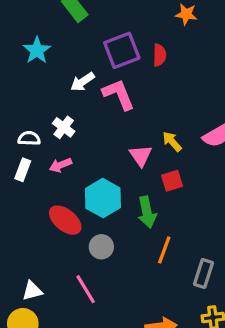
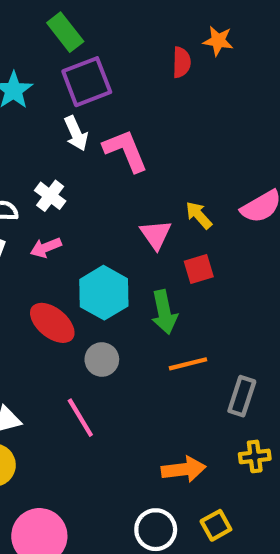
purple square: (122, 50) -> (87, 82), moved
red semicircle: (160, 55) -> (182, 62), moved
white arrow: (83, 82) -> (76, 133), turned -80
orange line: (164, 250) -> (188, 364), turned 56

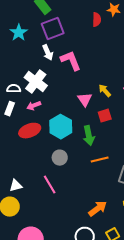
white cross: (50, 196) -> (36, 82), size x1.6
red ellipse: (52, 323) -> (30, 131), moved, turned -60
orange arrow: (184, 469) -> (98, 209), turned -30

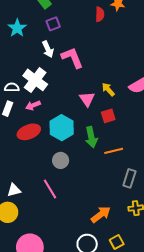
purple square: (53, 29) -> (53, 24), size x0.6
orange line: (100, 160) -> (114, 151), moved

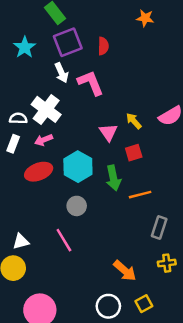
red semicircle: (100, 14) -> (103, 46), moved
purple square: (53, 24) -> (68, 42), size x1.6
orange arrow: (101, 214) -> (125, 271), turned 78

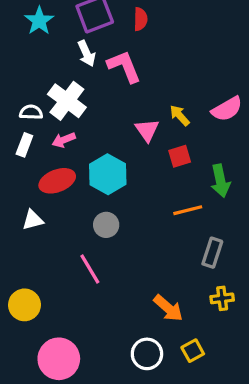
green arrow: (113, 178) -> (220, 181), moved
white triangle: (21, 241) -> (33, 220), moved

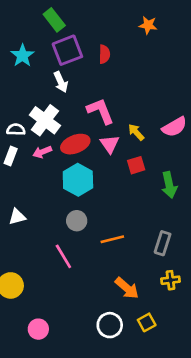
pink L-shape: (124, 66) -> (100, 111), moved
red ellipse: (57, 181) -> (75, 144), moved
orange line: (188, 210) -> (112, 239), moved
pink circle: (59, 359) -> (38, 329), size x0.6

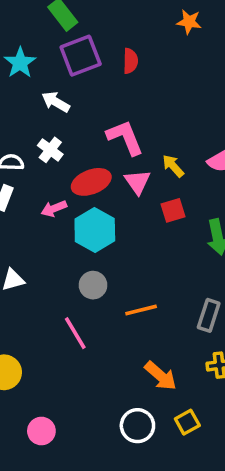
white arrow: (61, 82) -> (56, 102), moved, turned 144
white cross: (45, 120) -> (50, 150), size x0.6
pink arrow: (42, 152) -> (54, 209), moved

